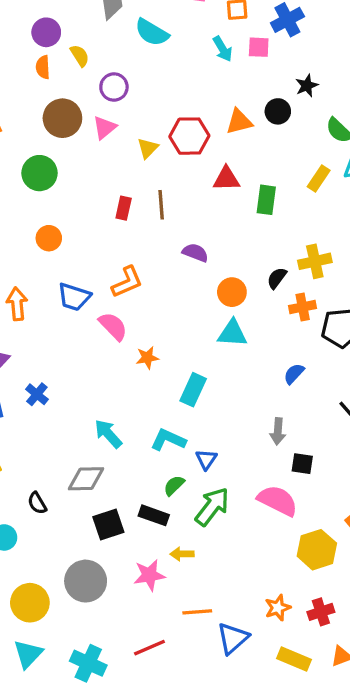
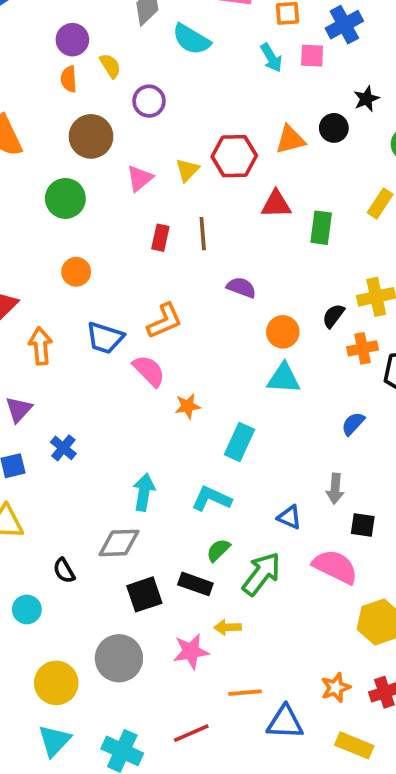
pink triangle: (105, 127) -> (140, 178), moved
cyan arrow: (108, 434) -> (144, 492), turned 52
blue triangle: (206, 459) -> (289, 517), moved, turned -40
blue triangle: (233, 638) -> (285, 722), turned 44

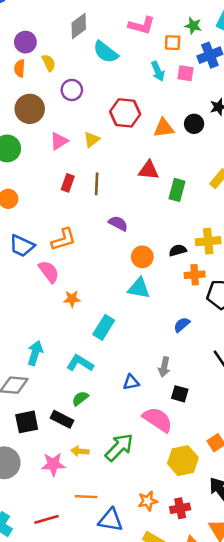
red hexagon: (234, 156) -> (125, 113), moved
black semicircle: (333, 316) -> (178, 250), turned 30
blue triangle: (289, 517) -> (131, 382), turned -42
green arrow: (261, 574) -> (119, 447), moved

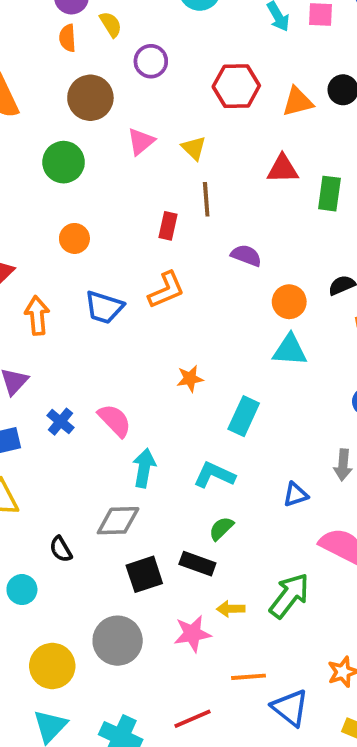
yellow triangle: (92, 140) -> (194, 148), moved, turned -30
red rectangle: (68, 183) -> (168, 226), moved
pink semicircle: (49, 272) -> (115, 420), moved
blue triangle: (111, 520) -> (290, 708), turned 36

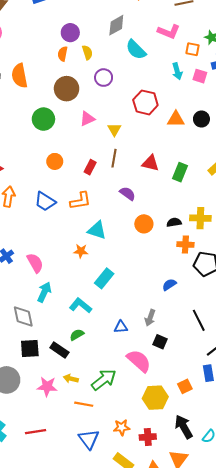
red triangle: (283, 169) -> (151, 163), moved
orange circle: (74, 238) -> (55, 161), moved
cyan triangle: (290, 350) -> (97, 230), moved
gray diamond: (118, 521) -> (23, 316), turned 65
orange line: (249, 677) -> (84, 404), moved

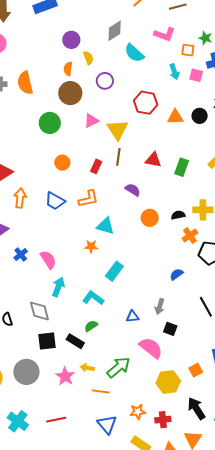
orange semicircle: (63, 54) -> (68, 69), moved
yellow triangle: (114, 129) -> (117, 130), size x1.6
orange cross: (185, 245) -> (190, 236), turned -35
pink star: (47, 387) -> (65, 376), turned 30

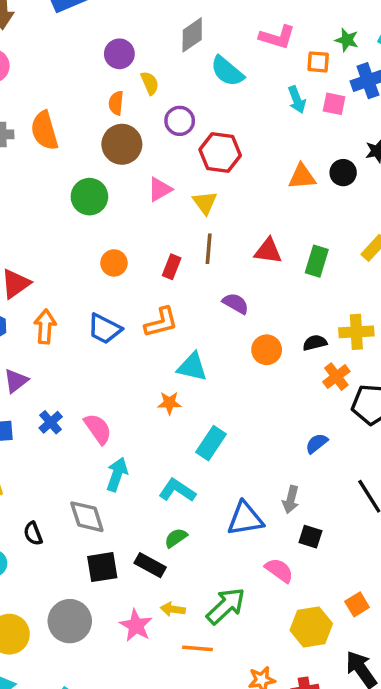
red hexagon: (146, 103) -> (220, 153), moved
yellow triangle: (117, 130) -> (205, 203), size x0.7
blue triangle: (132, 317) -> (245, 519), size x1.6
pink semicircle: (151, 348) -> (279, 570), size x0.7

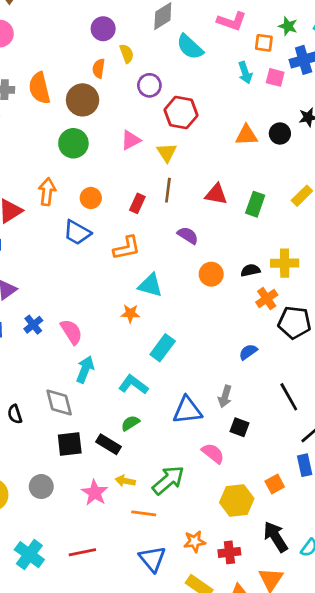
brown circle: (122, 144) -> (83, 100), moved
orange arrow: (45, 327) -> (47, 192), moved
blue trapezoid: (105, 329) -> (77, 233), moved
gray circle: (70, 621) -> (41, 487), size x0.7

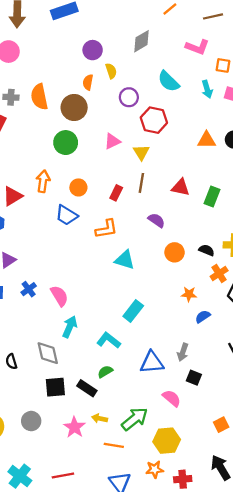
cyan semicircle: (190, 47) -> (169, 81), moved
black semicircle: (250, 270) -> (207, 250), turned 32
orange star: (130, 314) -> (189, 294), moved
yellow hexagon: (237, 500) -> (167, 441), moved

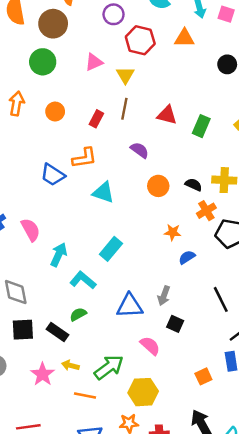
orange triangle: (207, 140) -> (184, 38), moved
blue trapezoid: (66, 215) -> (53, 175), moved
cyan arrow: (70, 327) -> (59, 255), moved

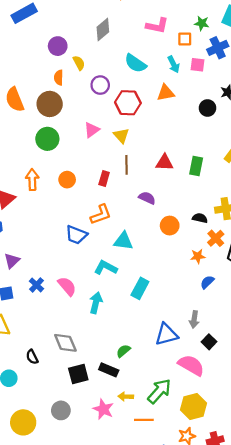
orange star: (173, 232) -> (198, 256), moved
cyan L-shape: (83, 280) -> (106, 268), moved
black square: (175, 324) -> (209, 342), turned 32
pink semicircle: (150, 346) -> (191, 365), size x1.4

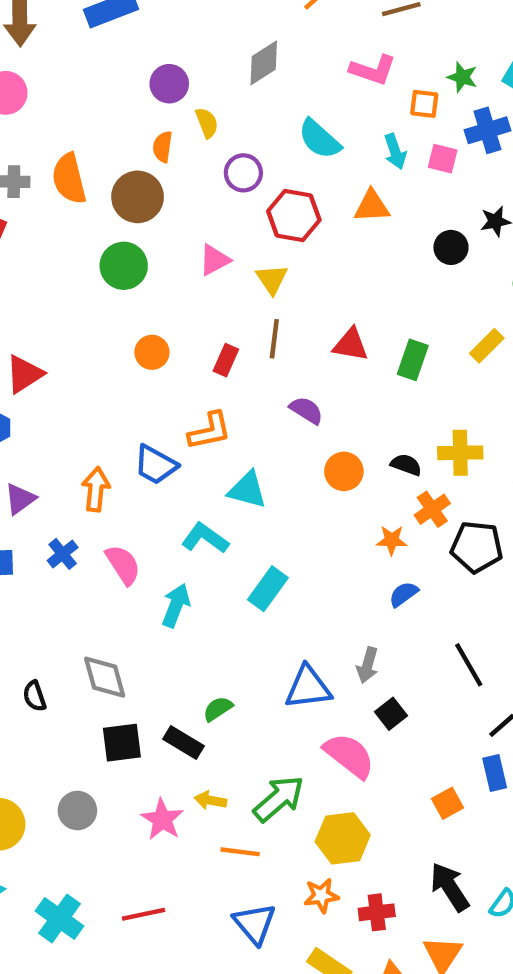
orange arrow: (32, 180) -> (96, 489), moved

